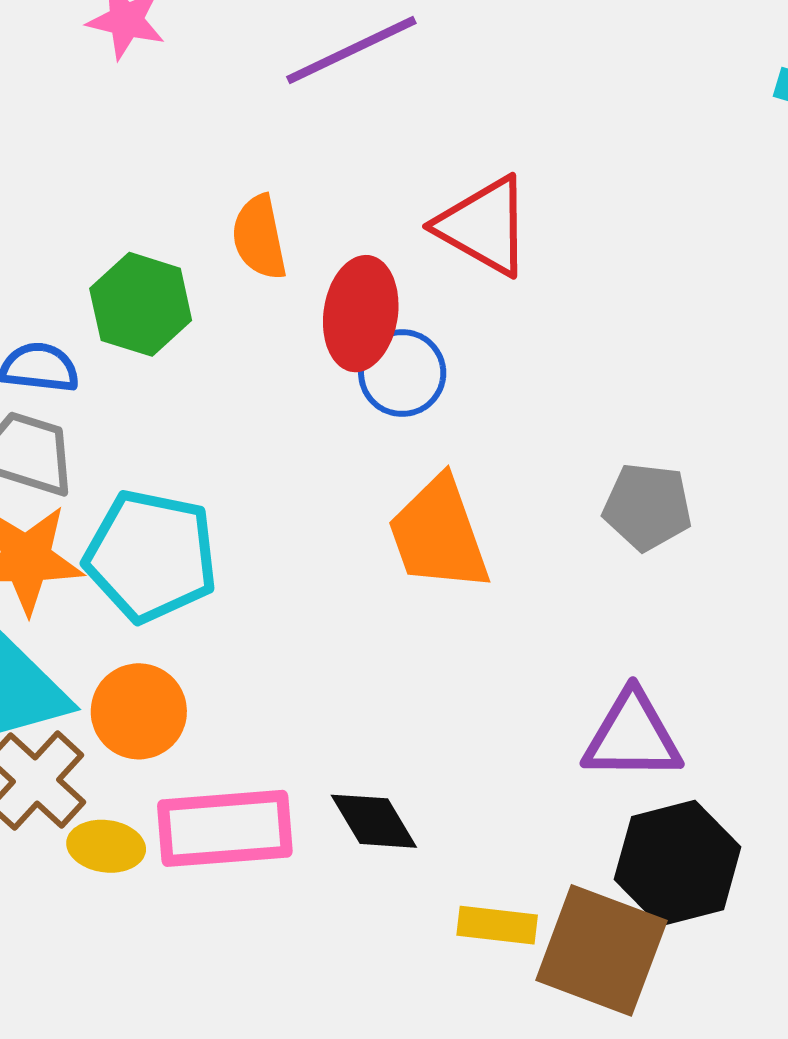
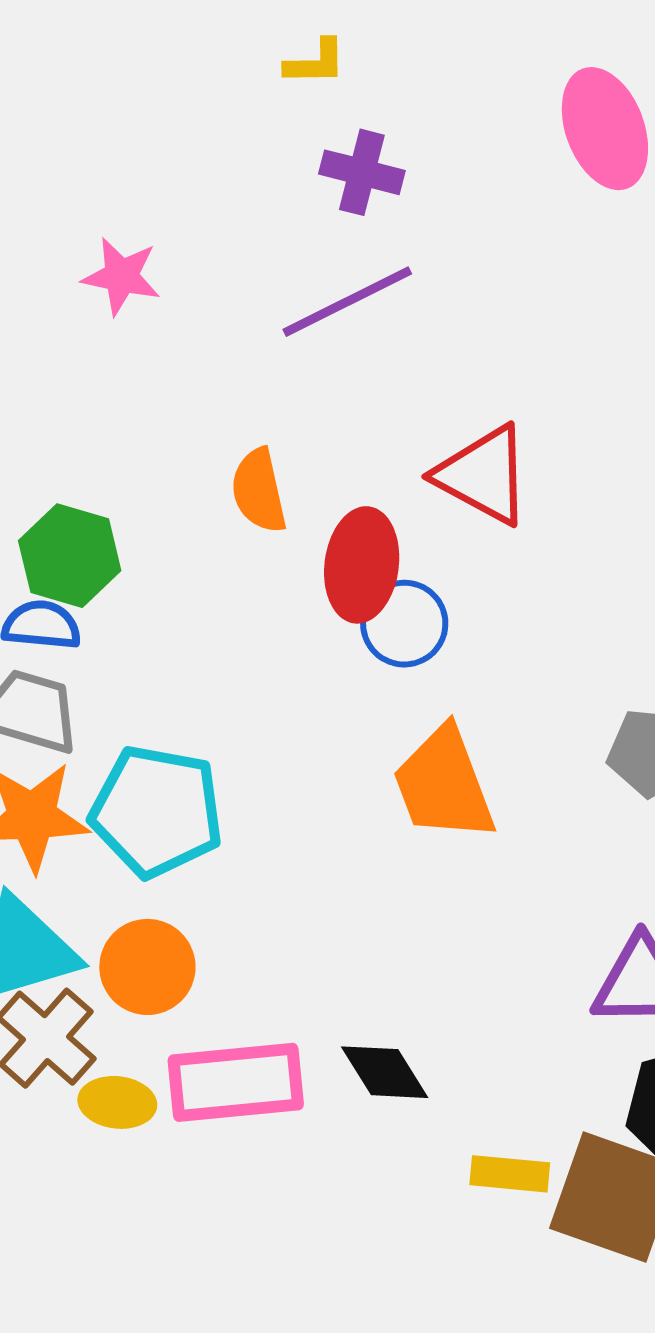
green hexagon: (141, 304) -> (70, 556), moved

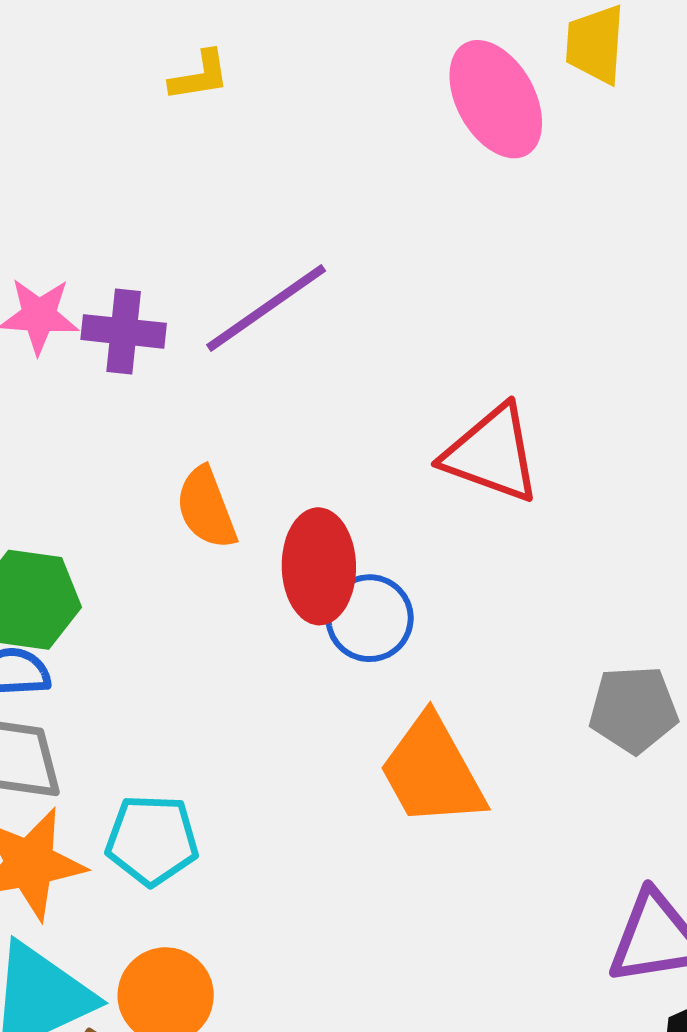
purple cross: (362, 172) -> (124, 331), moved
red triangle: (483, 475) -> (492, 454), moved
cyan pentagon: (157, 811) -> (152, 840), size x0.7

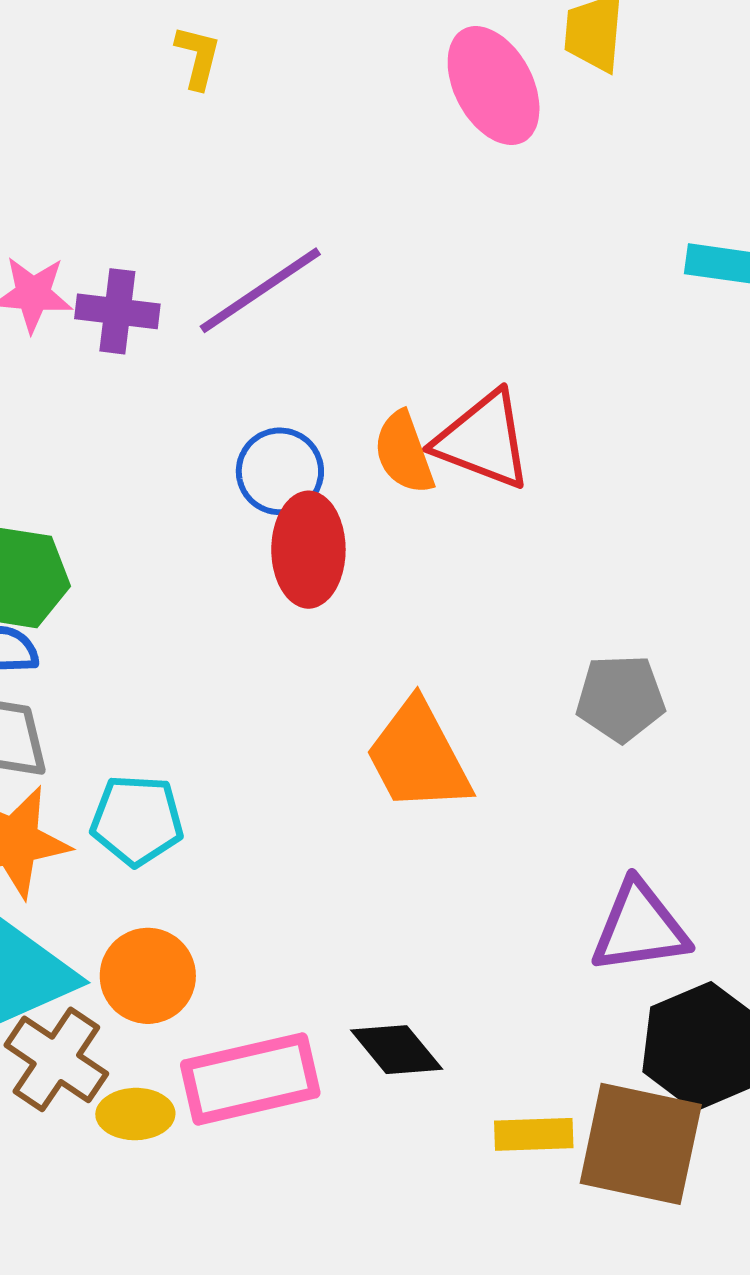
yellow L-shape: (200, 76) -> (198, 57), turned -68
orange semicircle: (206, 508) -> (404, 453), moved
blue circle: (370, 618) -> (280, 471), moved

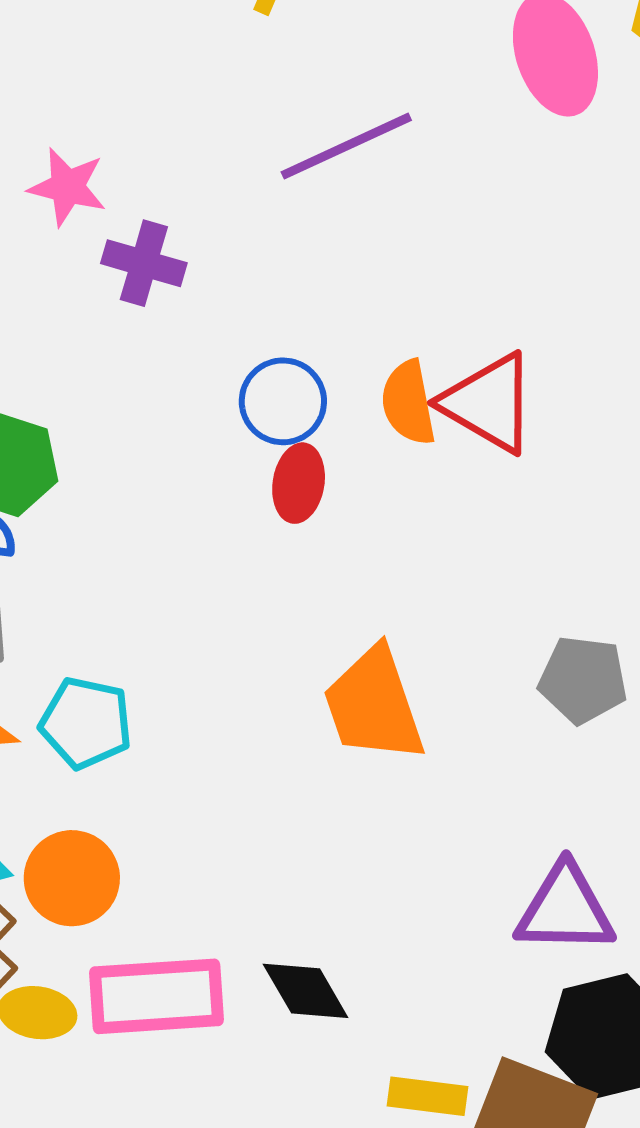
purple line: (260, 290) -> (346, 146), moved
purple cross: (117, 311) -> (144, 263), moved
red ellipse: (308, 550) -> (299, 483), size x0.7

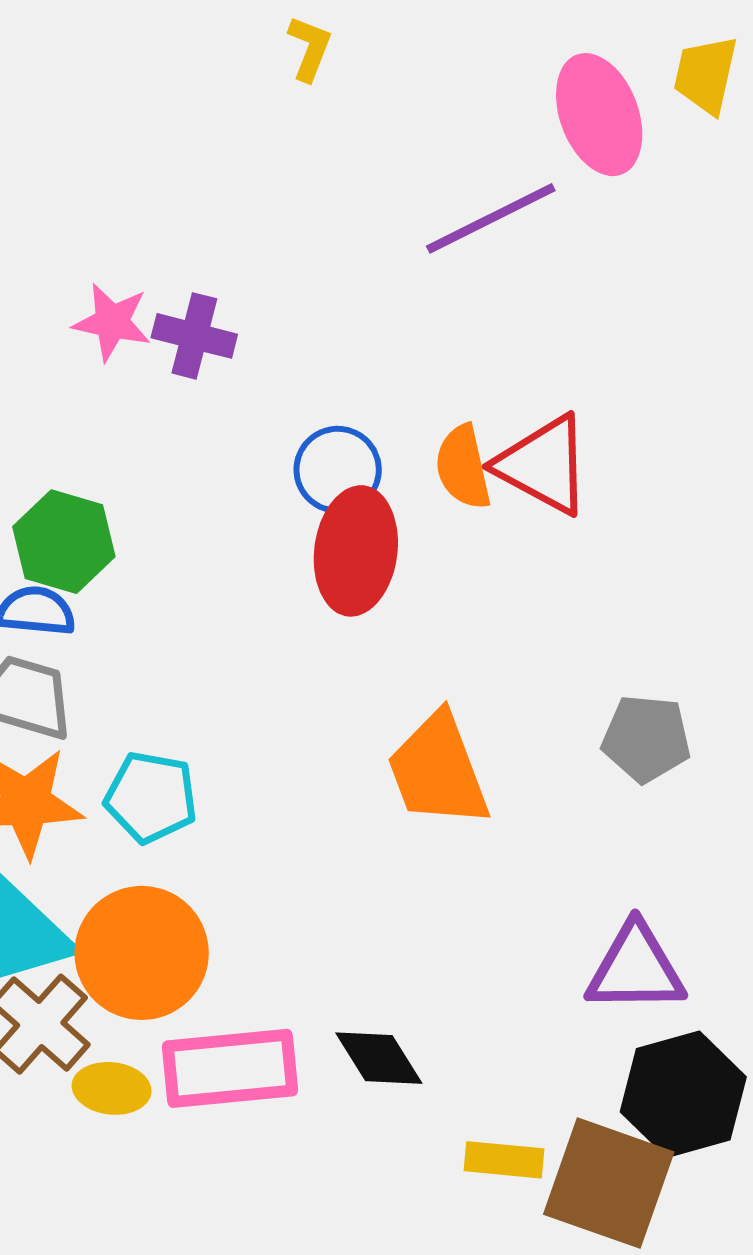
purple line: (346, 146) -> (491, 218), moved
pink star: (67, 187) -> (112, 322), moved
red ellipse: (299, 483) -> (356, 551), size x1.6
orange circle: (72, 878) -> (142, 953), size x1.4

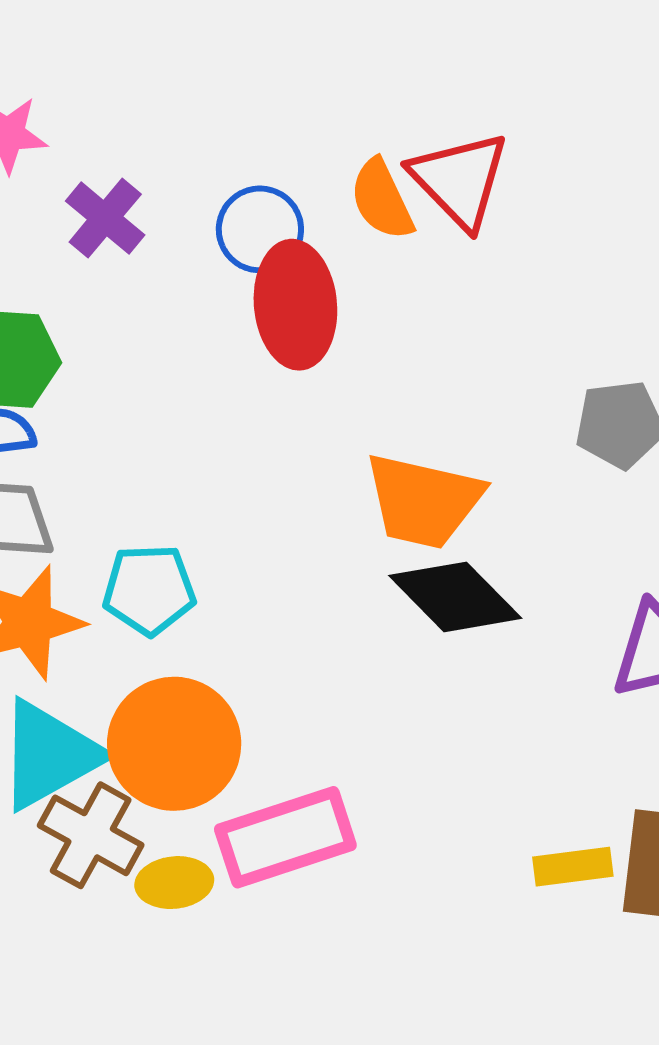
purple cross: (194, 336) -> (105, 218), moved, turned 38
red triangle: (543, 465) -> (460, 180), turned 30
orange trapezoid: (438, 770) -> (423, 501), turned -44
black diamond: (379, 1058) -> (455, 597), moved, size x1.4

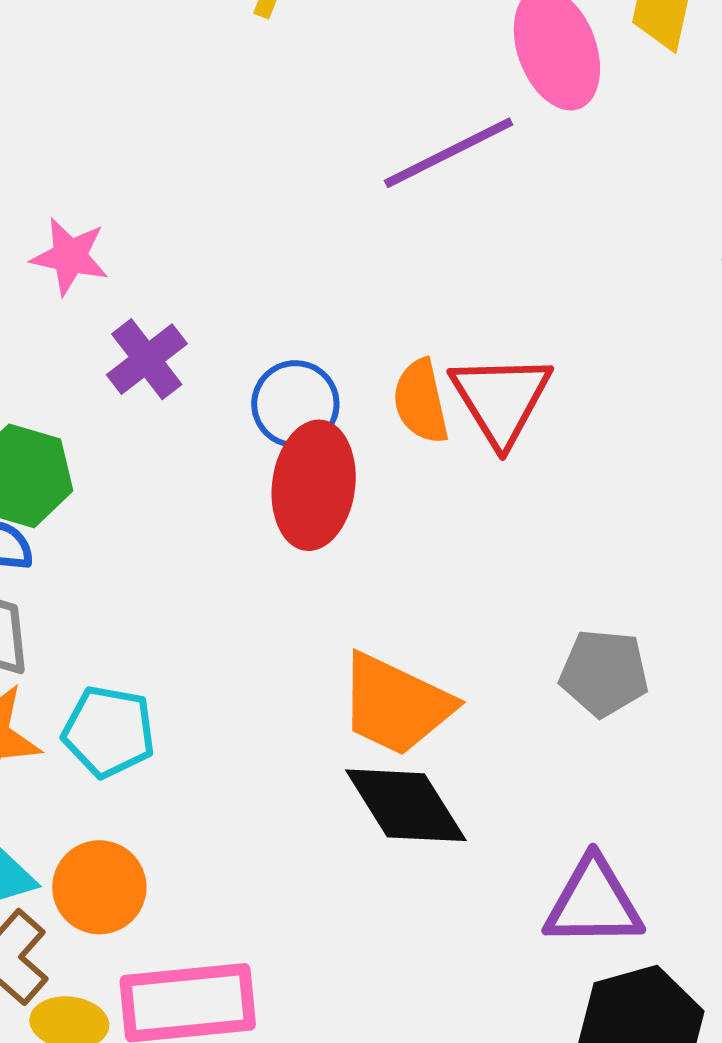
orange circle: (174, 744) -> (99, 887), size x0.7

